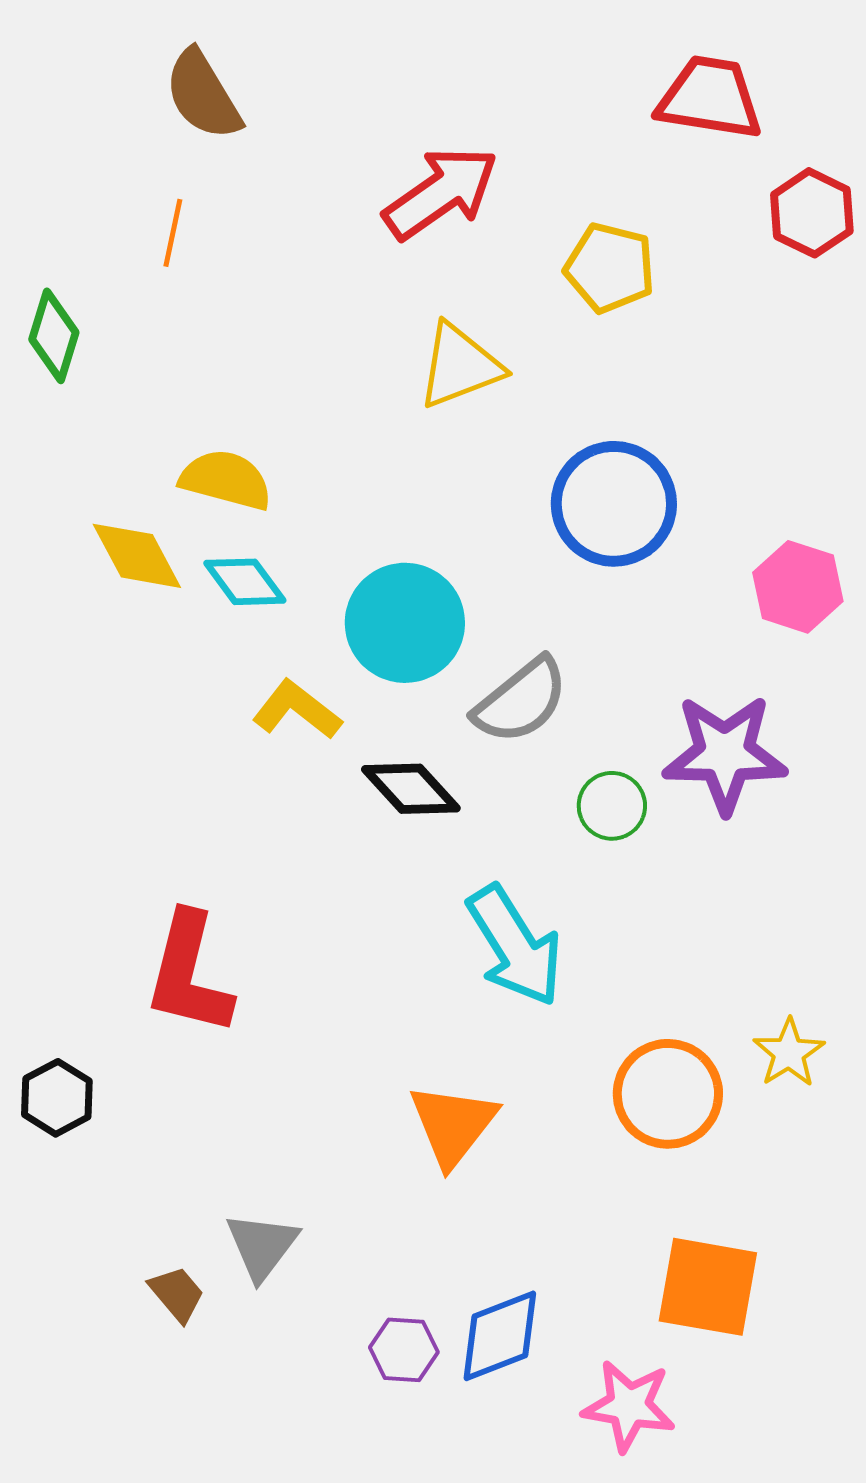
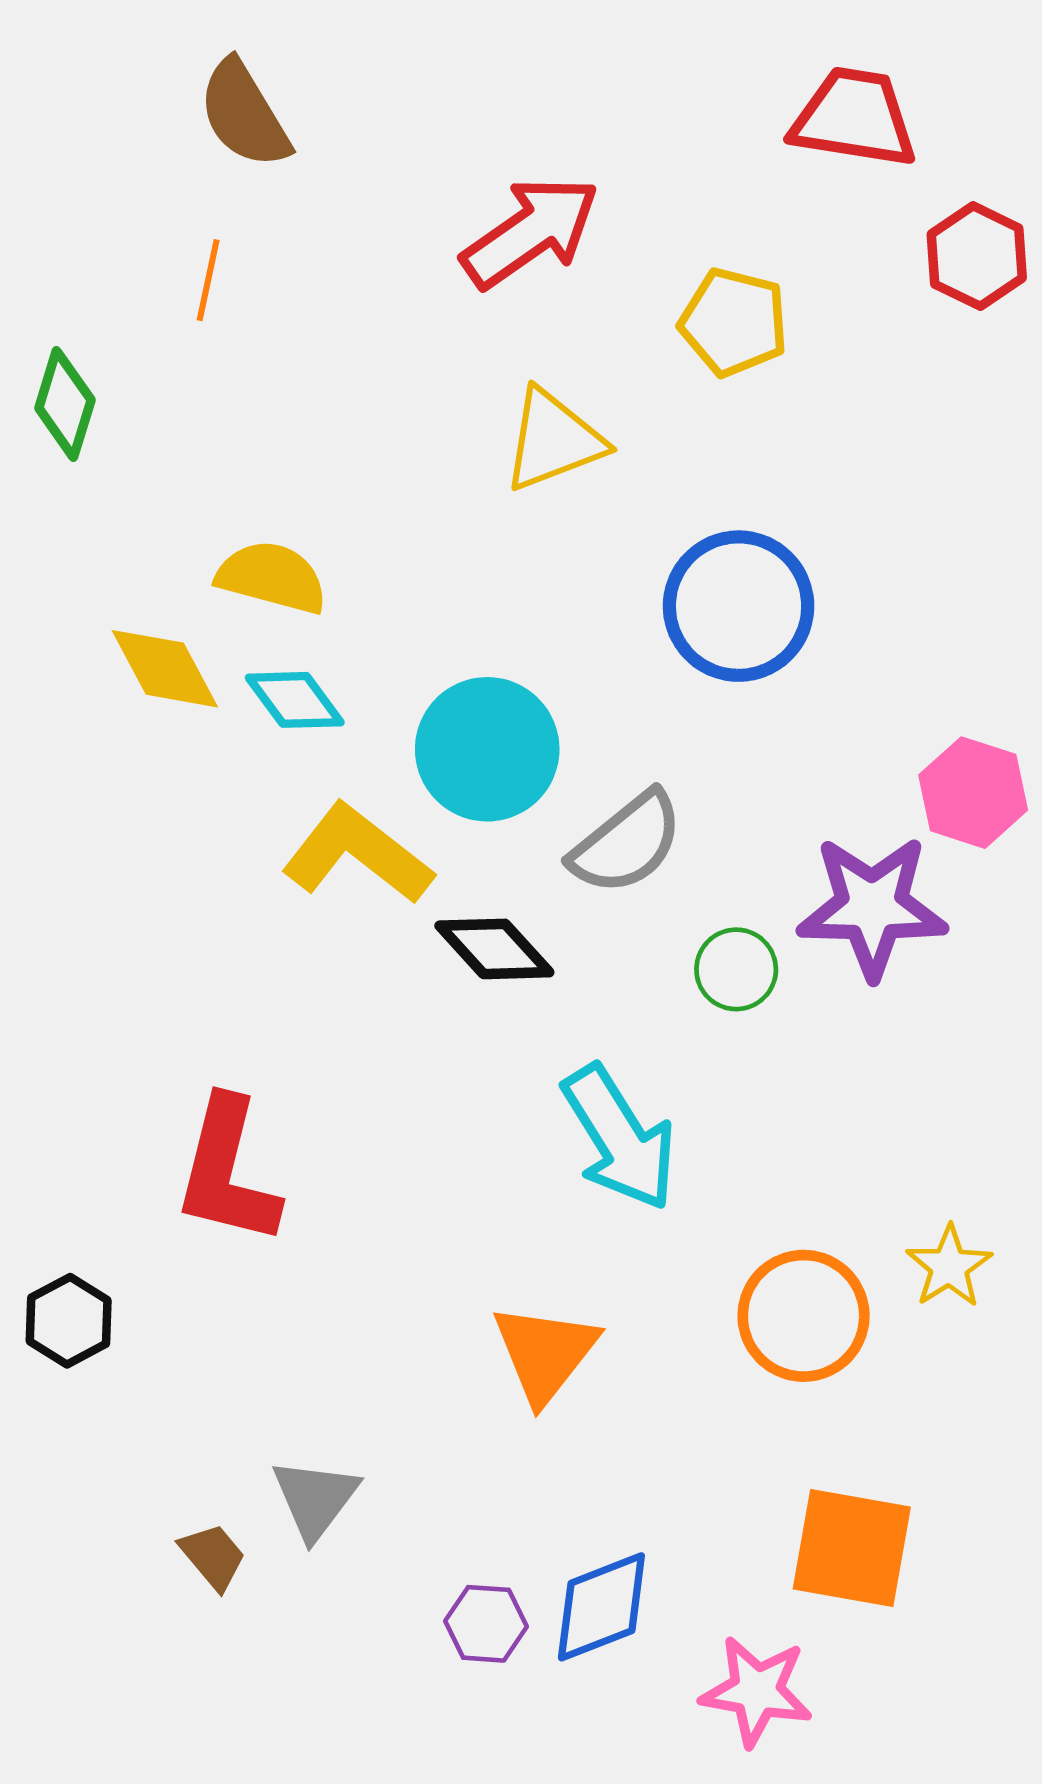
pink hexagon: (798, 587) -> (973, 793), moved
yellow L-shape: (297, 710) -> (357, 854), size x1.4

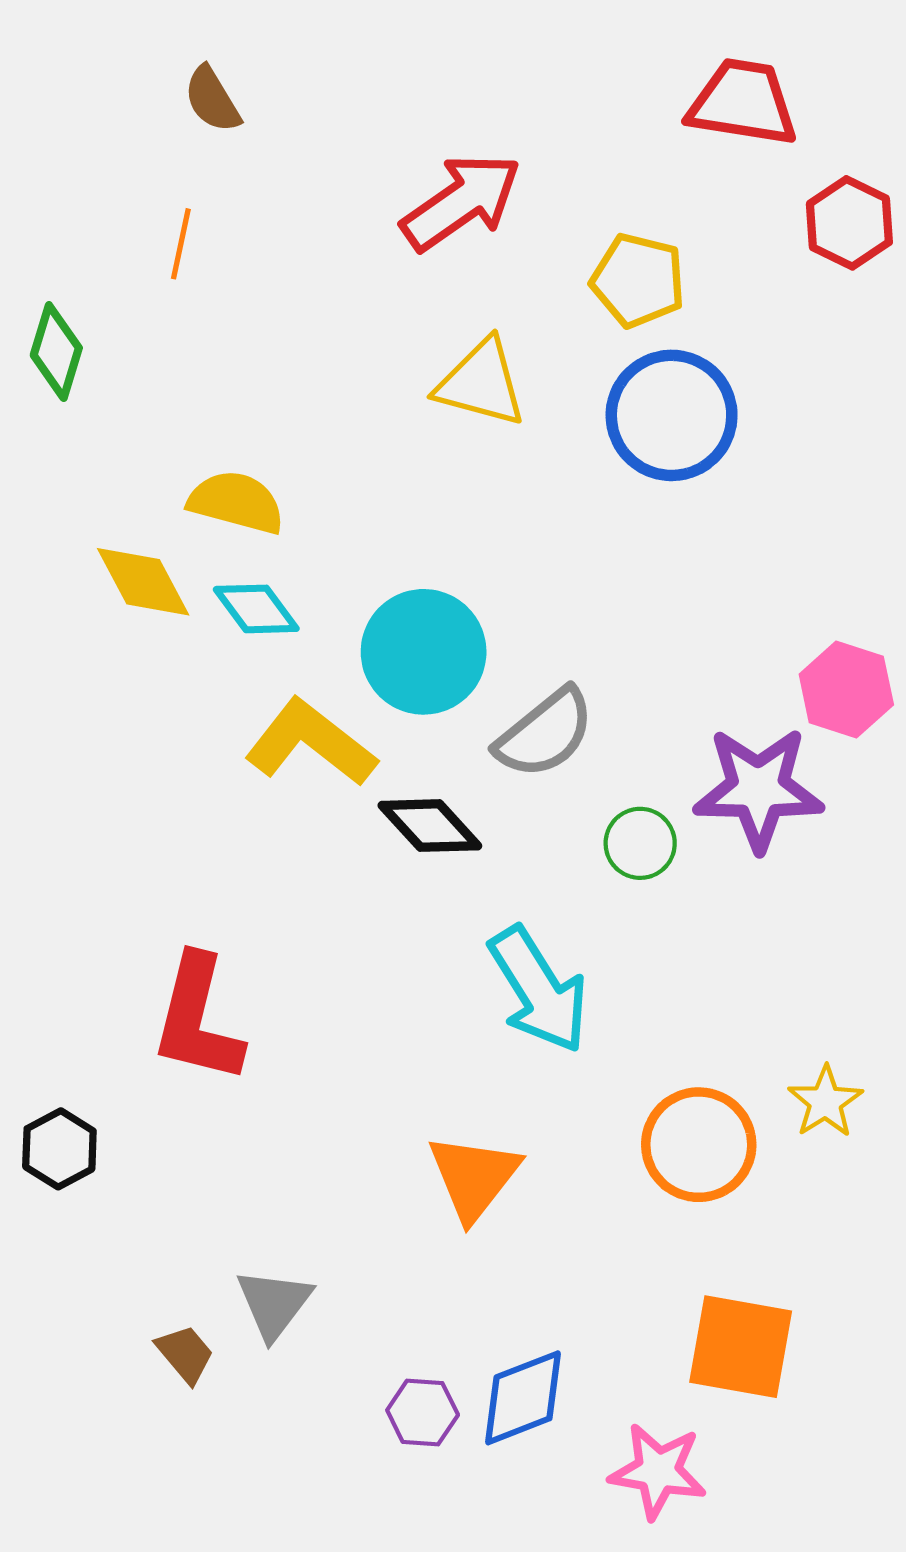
brown semicircle: (244, 114) -> (212, 99), size x0.7
yellow triangle: (553, 440) -> (481, 383), turned 36
blue circle: (739, 606) -> (672, 415), moved

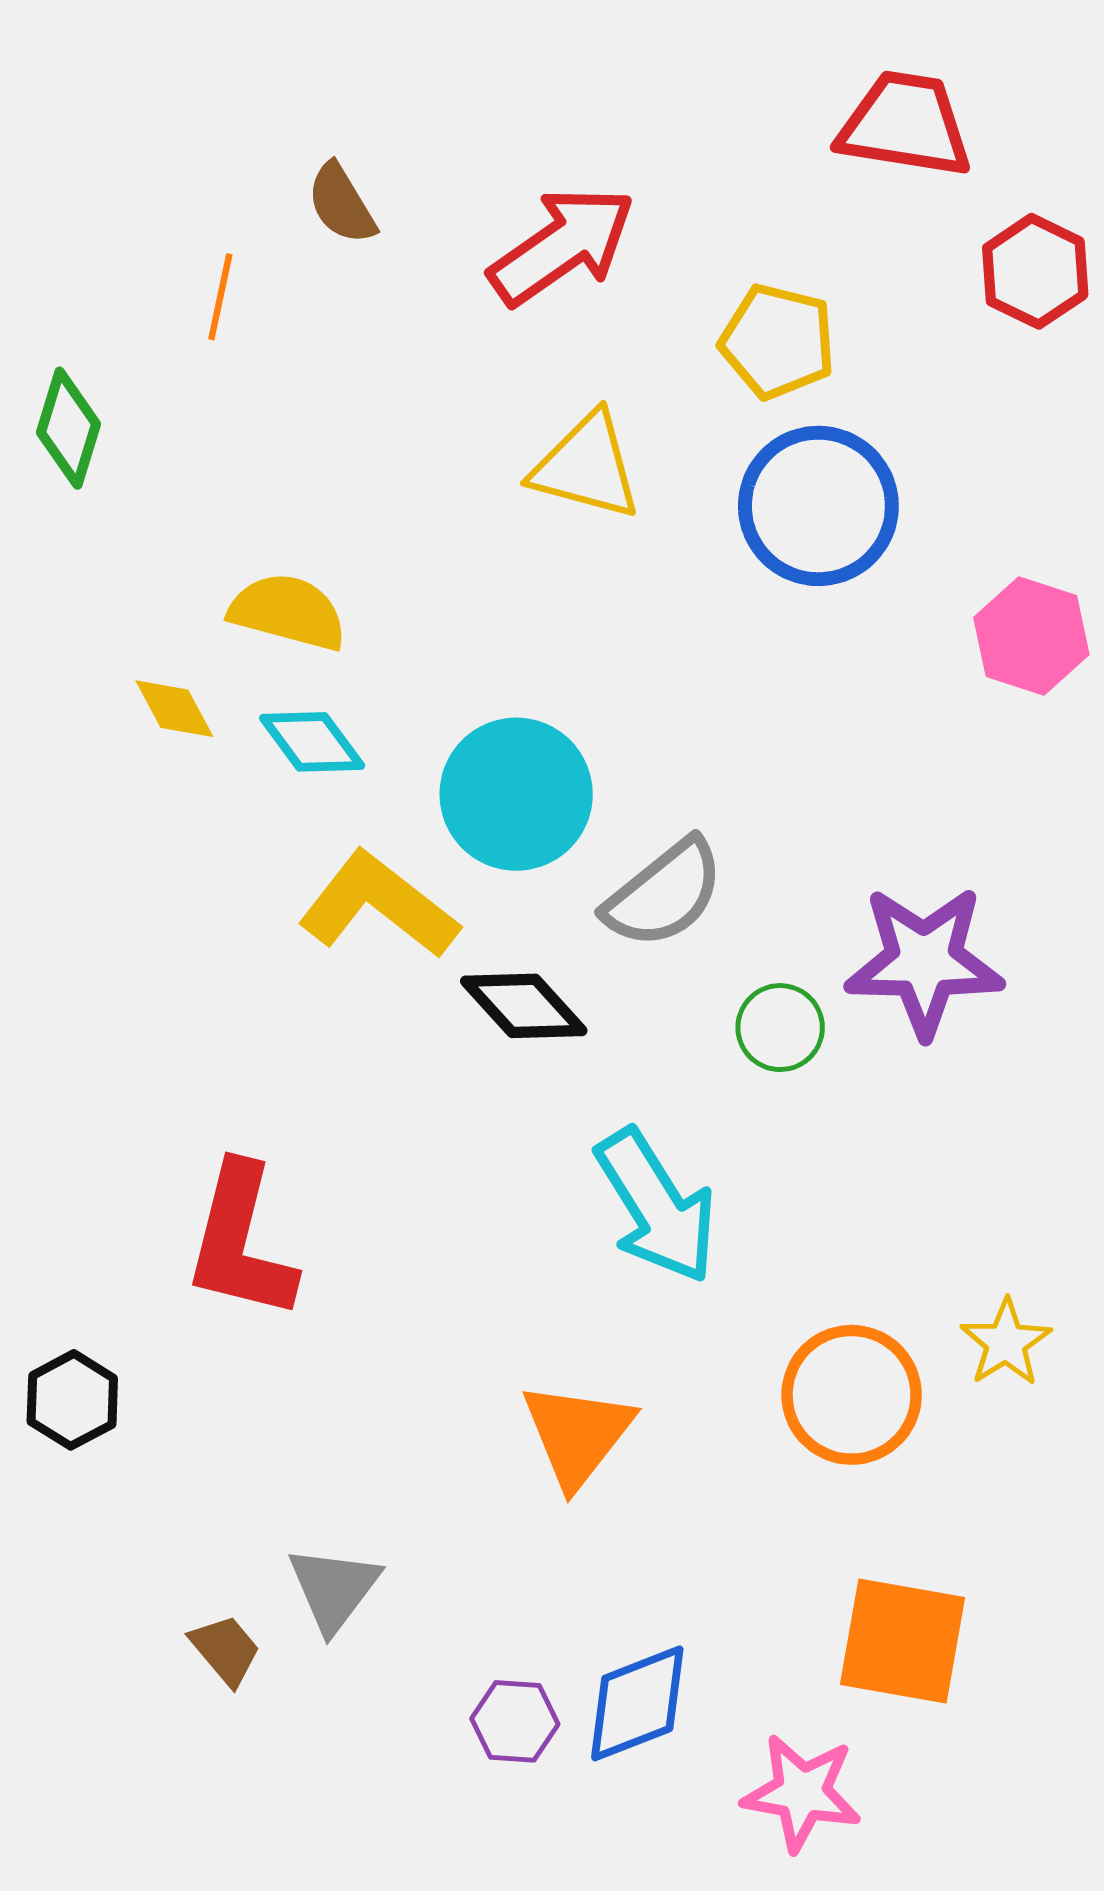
brown semicircle: (212, 99) -> (341, 204), moved
yellow diamond: (143, 582) -> (174, 709), size x0.7
pink hexagon: (846, 690) -> (1031, 636), moved

